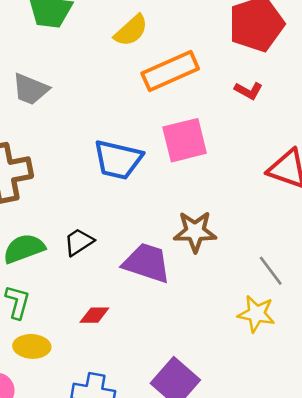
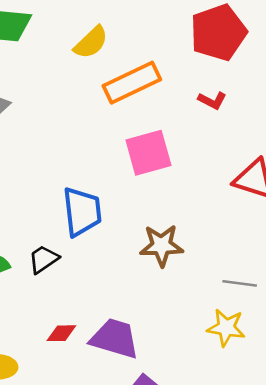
blue trapezoid: (118, 160) -> (82, 212), moved, turned -108
purple trapezoid: (147, 263) -> (115, 338), moved
gray line: (271, 271) -> (240, 283), turned -44

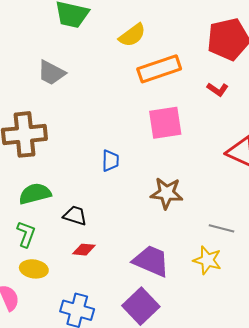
blue trapezoid: (82, 212) -> (110, 161), size x0.6
black trapezoid: (43, 259) -> (75, 216), moved, turned 45
purple trapezoid: (115, 338) -> (151, 261), moved

